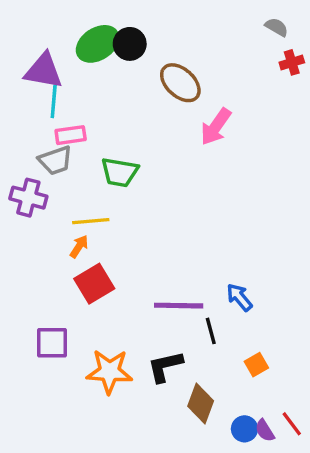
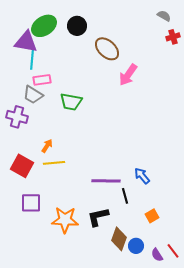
green ellipse: (98, 44) -> (44, 26), moved
gray trapezoid: (55, 160) -> (33, 95), turned 50
yellow line: (91, 221) -> (54, 163), moved
red square: (94, 284) -> (22, 166), moved, turned -30
blue circle: (244, 429) -> (136, 246), moved

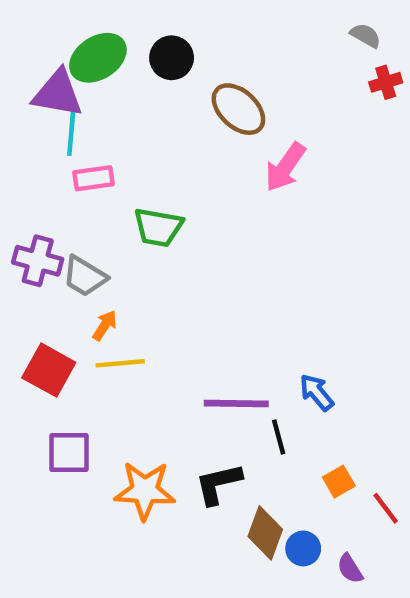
gray trapezoid: (33, 95) -> (85, 276), moved
red line: (173, 251) -> (386, 508), moved

